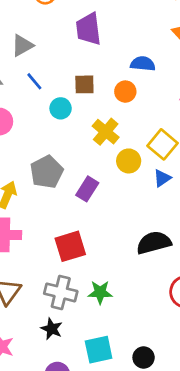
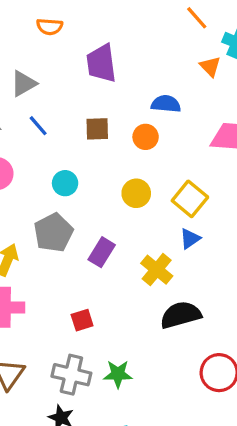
cyan circle: (61, 108) -> (65, 183), moved
yellow cross: (106, 132) -> (157, 270), moved
yellow circle: (129, 161) -> (136, 193), moved
red square: (70, 246) -> (82, 320), size x0.6

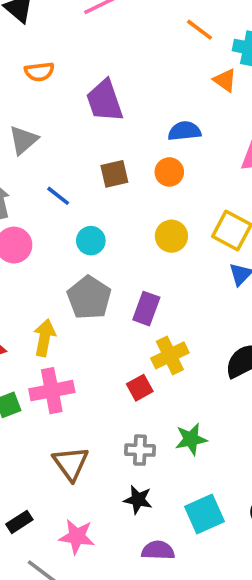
blue line: (38, 126) -> (58, 196), moved
yellow cross: (157, 270) -> (170, 355), moved, turned 36
gray cross: (71, 375) -> (140, 450), size x0.7

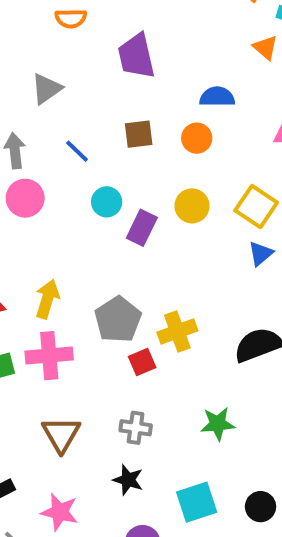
gray pentagon: (89, 298) -> (118, 319), moved
purple rectangle: (146, 309) -> (142, 228), moved
green star: (191, 439) -> (218, 424), moved

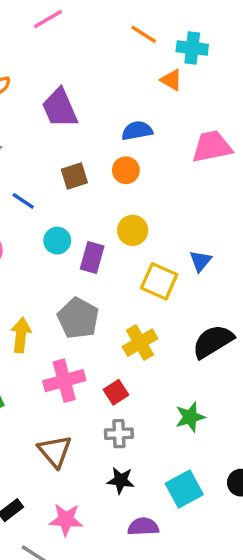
yellow square: (256, 207) -> (159, 281), moved
gray pentagon: (118, 319) -> (78, 318), moved
pink cross: (49, 356) -> (64, 381), moved
red square: (142, 362) -> (116, 392), moved

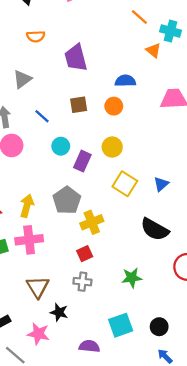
blue triangle: (200, 261) -> (161, 184), moved
black semicircle: (213, 341) -> (155, 229), turned -128
yellow cross: (140, 343) -> (92, 222), moved
pink cross: (64, 381) -> (29, 240), moved
black star: (121, 480) -> (59, 312), moved

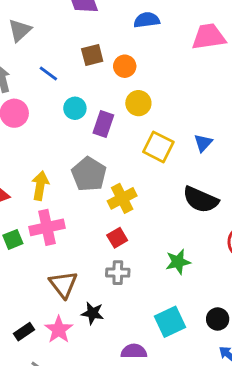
orange circle: (114, 106) -> (125, 66), moved
pink star: (38, 334) -> (59, 330), moved, turned 30

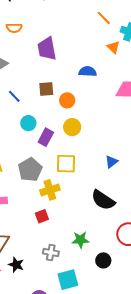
yellow square: (158, 147) -> (66, 164), moved, turned -35
gray cross: (118, 273) -> (51, 252), moved
black circle: (218, 319) -> (103, 260), moved

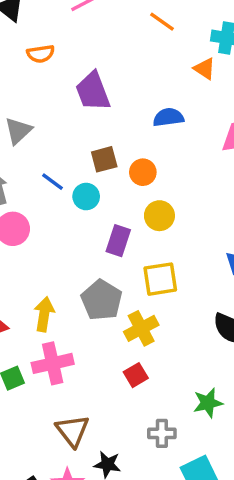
orange line: (104, 18) -> (162, 22), moved
orange semicircle: (14, 28) -> (41, 54), moved
cyan circle: (28, 123) -> (86, 197), moved

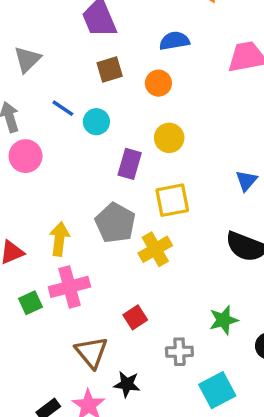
brown square: (104, 159) -> (110, 70), moved
orange circle: (143, 172) -> (158, 83), moved
red square: (136, 375) -> (135, 317), moved

